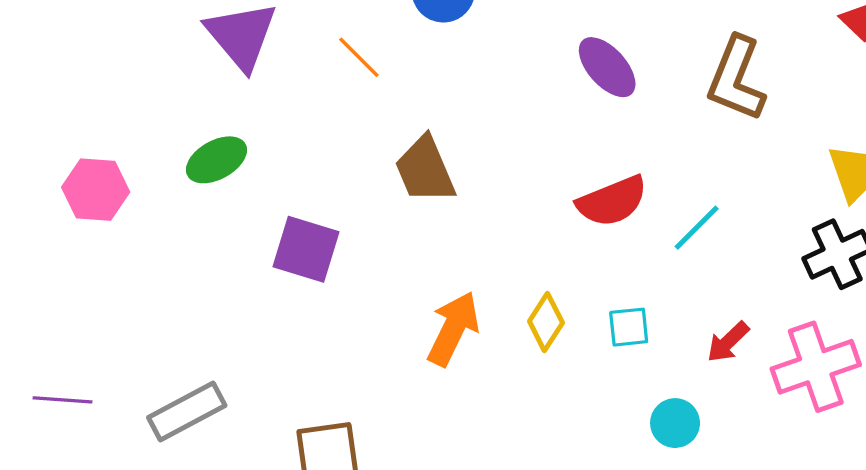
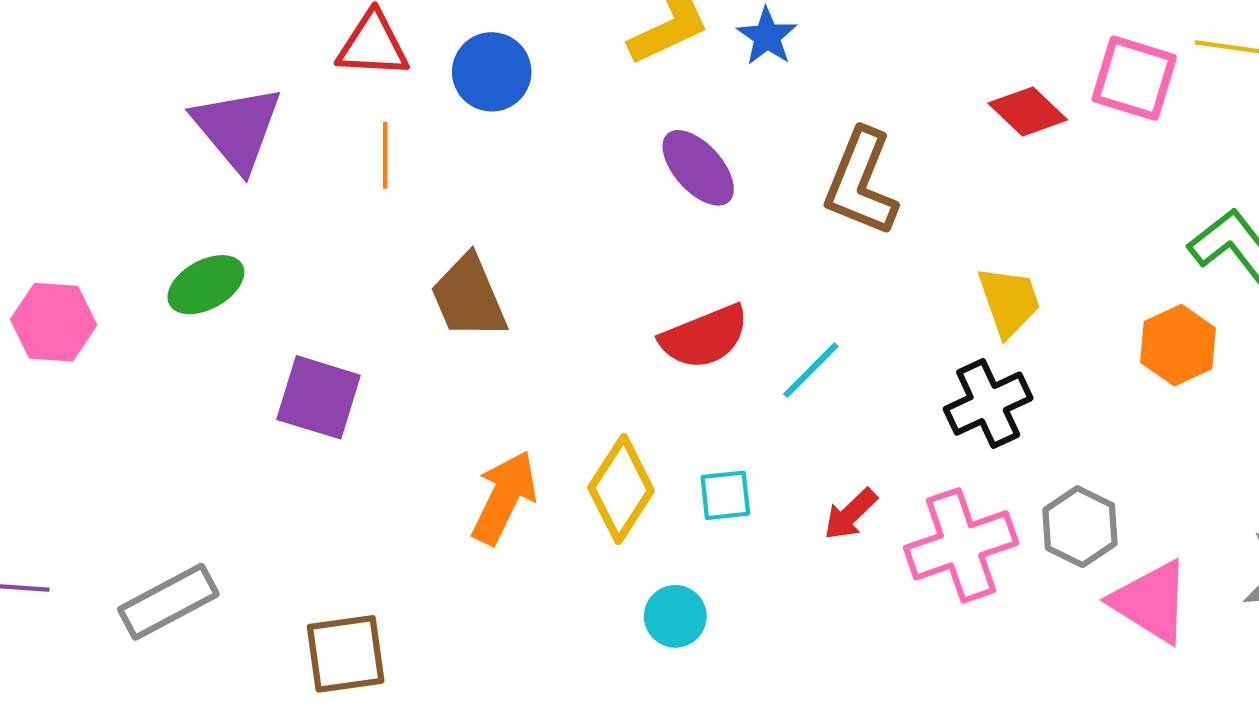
orange line: (359, 57) -> (385, 155), turned 45
yellow diamond: (546, 322) -> (621, 489), size x1.4
cyan circle: (675, 423) -> (675, 616), moved

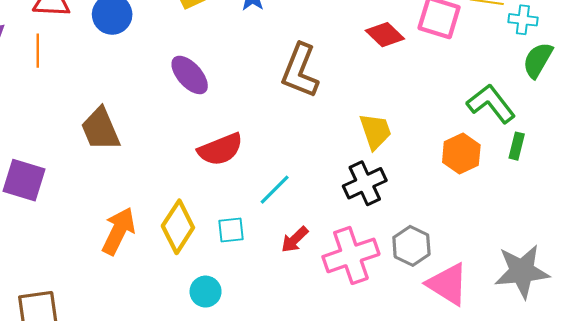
orange line: (385, 155) -> (38, 51), moved
purple ellipse: (698, 168) -> (190, 75), moved
cyan line: (811, 370) -> (275, 190), moved

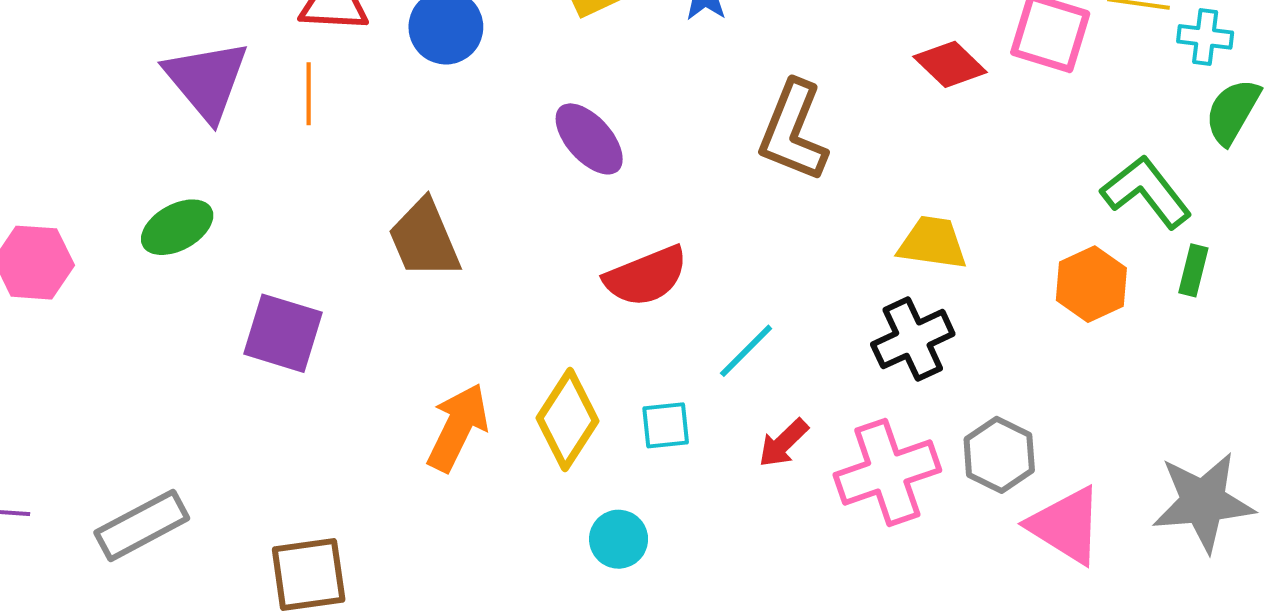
yellow trapezoid: (375, 131) -> (932, 243), turned -63

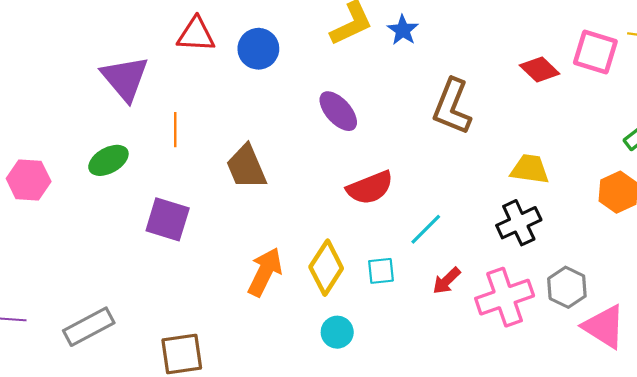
orange line: (309, 94) -> (175, 130), moved
cyan circle: (619, 539) -> (337, 332), moved

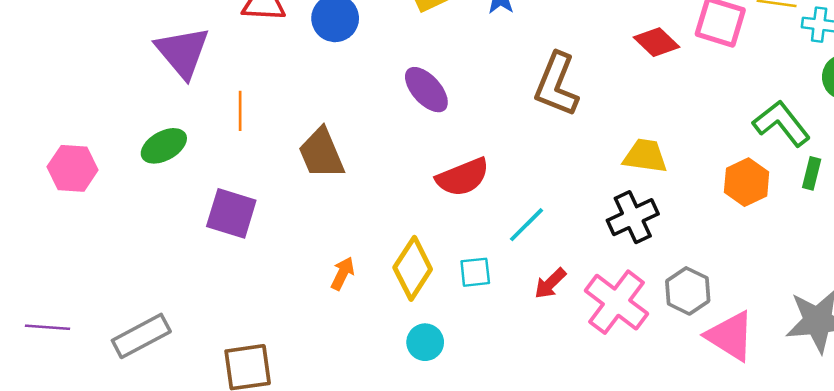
orange arrow: (265, 272) -> (343, 273), size x0.6
pink cross: (505, 297) -> (616, 302), turned -34

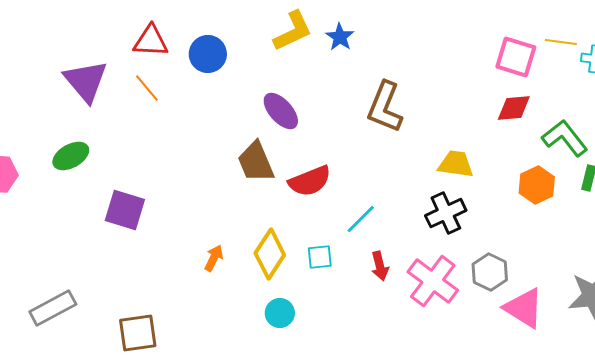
red diamond: (657, 42) -> (514, 108), moved, turned -48
orange line: (240, 111) -> (147, 88), moved, turned -40
brown trapezoid: (321, 153) -> (256, 162), moved
red arrow: (550, 283) -> (380, 266), turned -60

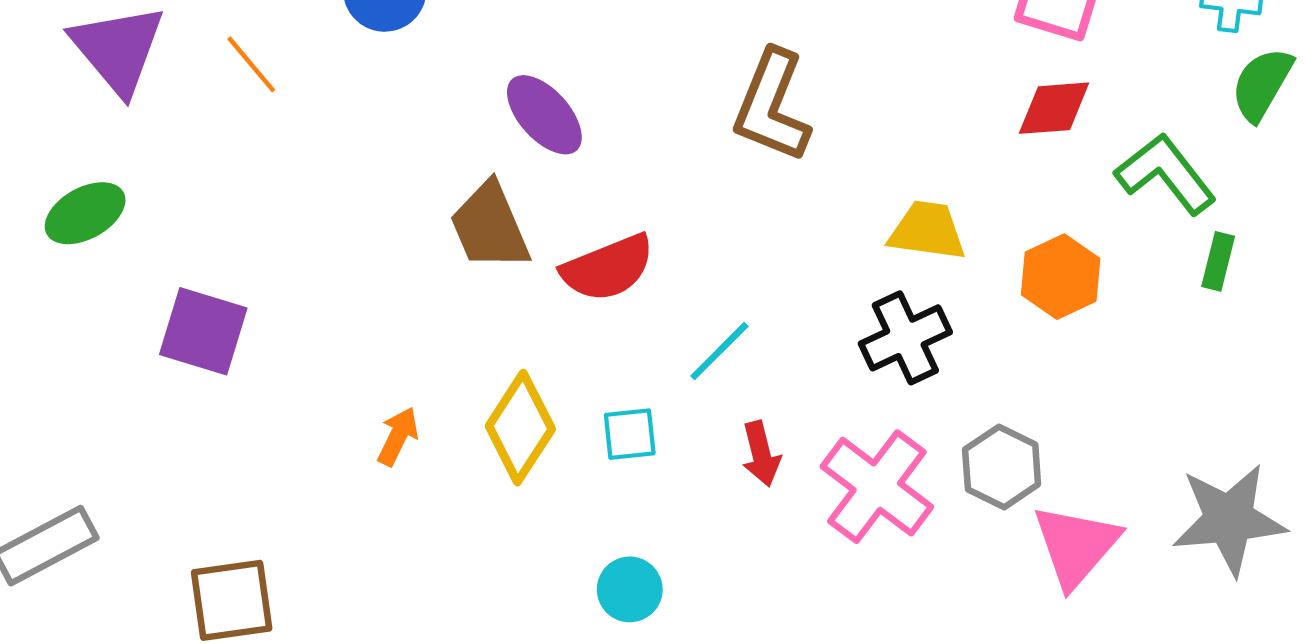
orange hexagon: (537, 185) -> (1061, 277), moved
pink triangle: (524, 308) -> (1076, 546), turned 39
cyan circle: (280, 313) -> (630, 589), moved

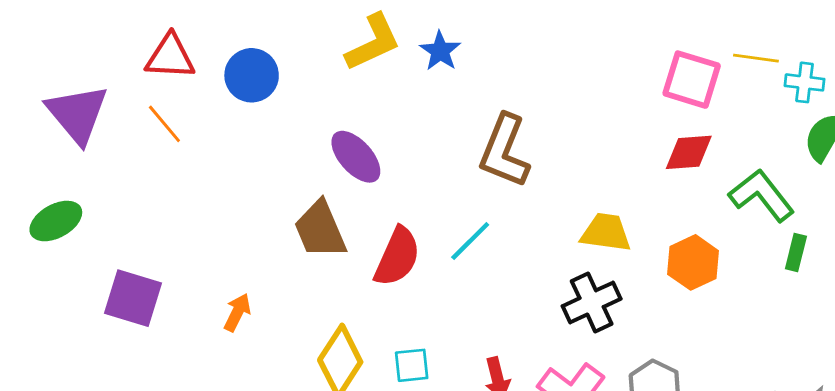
red semicircle: (608, 268) -> (397, 257), turned -44
cyan line: (719, 351) -> (470, 241), moved
orange arrow: (398, 436) -> (237, 312), moved

